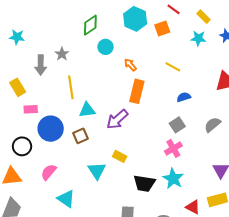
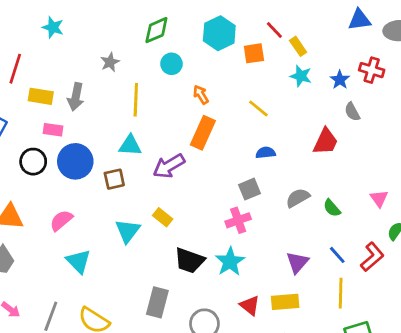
yellow rectangle: (203, 17) -> (298, 46), moved
gray arrow: (41, 65) -> (76, 97), moved
yellow rectangle: (18, 87) -> (41, 96), turned -60
yellow line: (71, 87) -> (136, 100), moved
black circle: (22, 146) -> (33, 162), moved

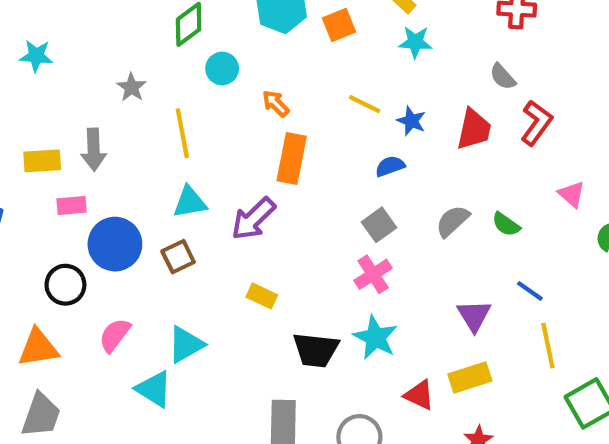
blue star: (340, 80) -> (411, 121), moved
black circle: (33, 162) -> (65, 285), moved
cyan triangle: (128, 231) -> (186, 344), moved, turned 36
red L-shape: (372, 257) -> (537, 123), moved

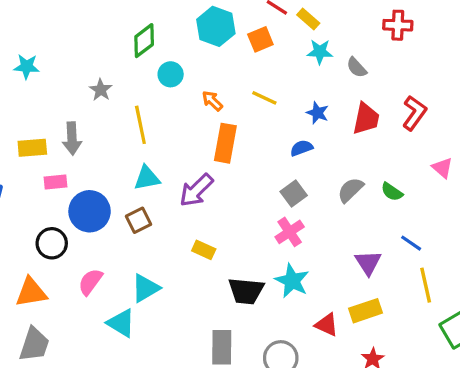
gray semicircle: (503, 77) -> (357, 68), moved
yellow line: (365, 104) -> (264, 98), moved

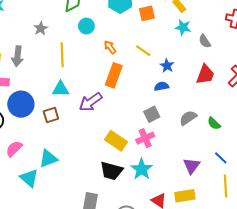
blue star: (318, 113) -> (167, 66), moved
yellow rectangle: (204, 250) -> (116, 141), moved, size x1.5

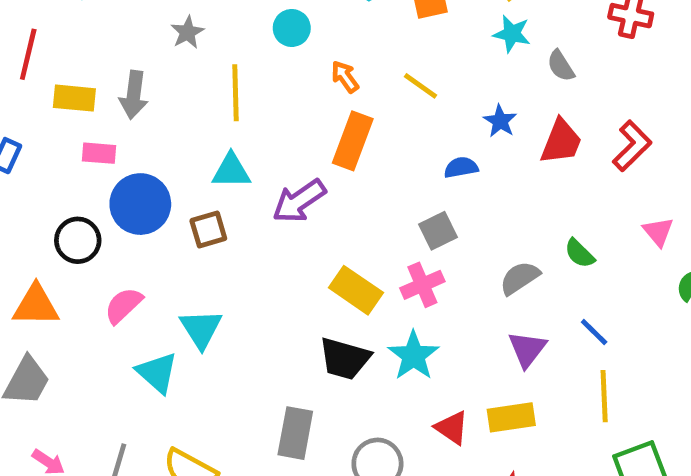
blue star: (167, 66) -> (500, 121), moved
gray semicircle: (188, 118) -> (520, 278), moved
cyan triangle: (48, 159) -> (201, 329), turned -42

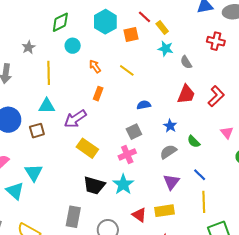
blue star: (500, 121) -> (170, 126), moved
orange rectangle: (353, 141) -> (98, 94), size x0.6
yellow rectangle: (356, 290) -> (87, 148), moved

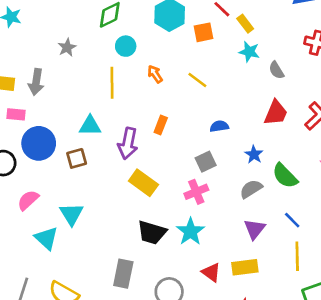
yellow line: (49, 73) -> (112, 83), moved
orange rectangle: (98, 94) -> (161, 125), moved
purple arrow: (75, 119) -> (128, 143), turned -45
green semicircle: (194, 142) -> (285, 176), size x1.5

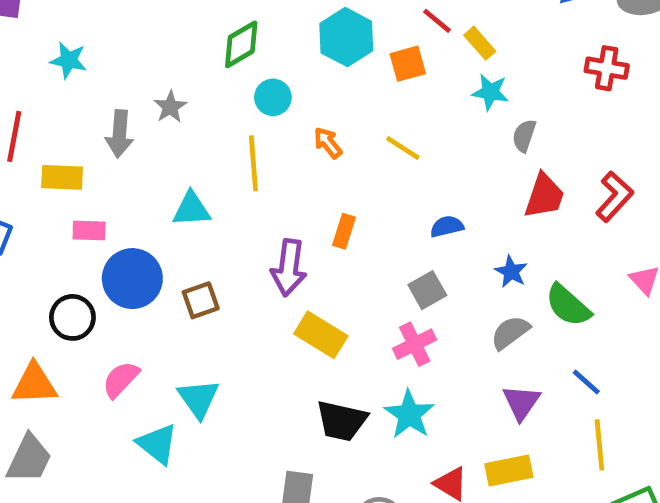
gray semicircle: (276, 70) -> (524, 136), moved, turned 54
gray arrow: (36, 82) -> (119, 134), moved
cyan triangle: (90, 126) -> (191, 209), moved

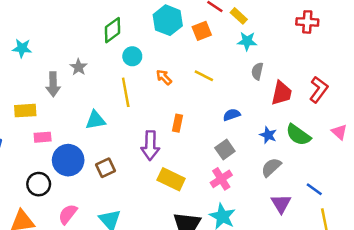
gray semicircle: (524, 136) -> (257, 71), moved
green semicircle: (568, 305) -> (298, 135), moved

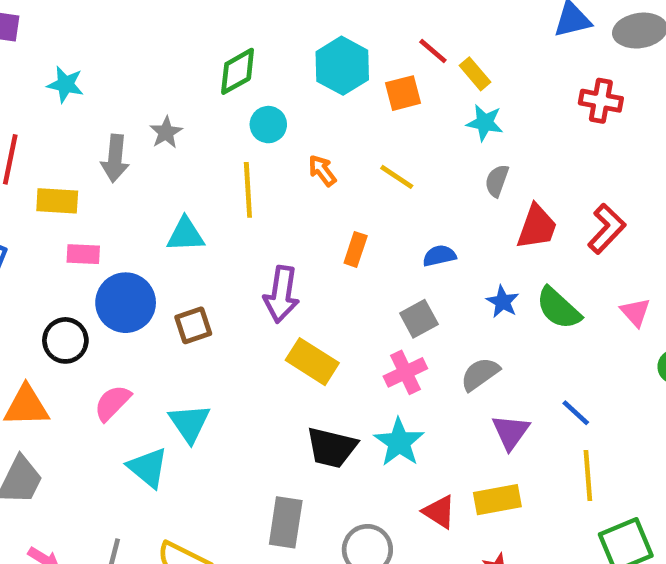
orange rectangle: (177, 123) -> (356, 249), moved
gray semicircle: (271, 167) -> (480, 374), moved

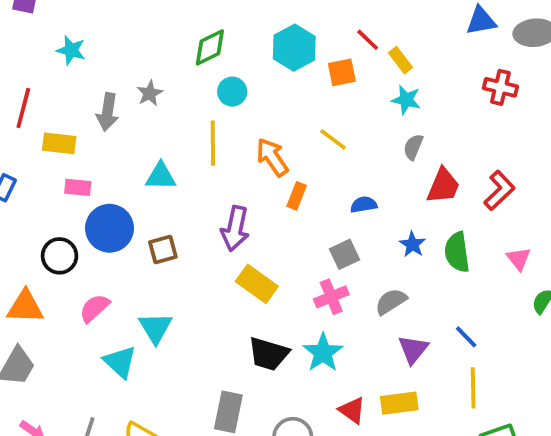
orange arrow: (322, 171) -> (272, 157), moved, size x1.5
green semicircle: (558, 308) -> (457, 252), turned 36

